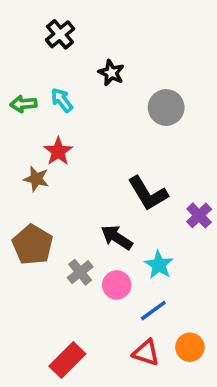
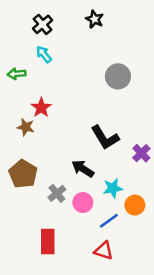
black star: (111, 73) -> (95, 19), moved
cyan arrow: (62, 100) -> (44, 54), moved
cyan star: (159, 265) -> (113, 188), turned 30
orange circle: (190, 347) -> (135, 205), moved
red rectangle: (67, 360) -> (48, 242), moved, turned -45

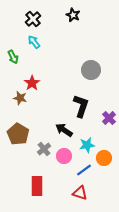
green arrow: (17, 74) -> (13, 57), turned -112
gray circle: (118, 76) -> (91, 70), moved
black L-shape: (105, 138) -> (81, 106), turned -130

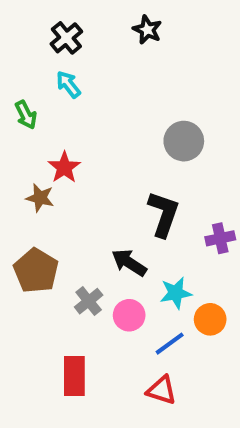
purple cross: (109, 118) -> (220, 238), turned 32

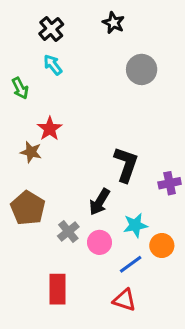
gray circle: (184, 141) -> (142, 69), moved
black arrow: (129, 263) -> (100, 202), turned -92

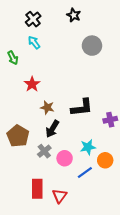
brown star: (31, 152) -> (47, 108), moved
black L-shape: (126, 164) -> (82, 108), turned 65
black arrow: (100, 202) -> (52, 129), moved
red triangle: (124, 300) -> (59, 196), moved, turned 49

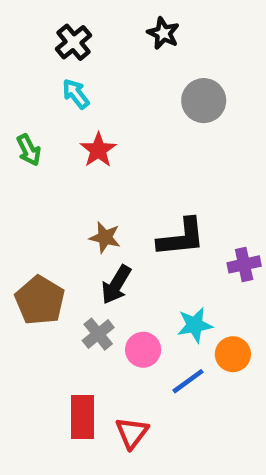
green arrow: (13, 58) -> (29, 150), moved
red star: (32, 84) -> (98, 150), moved

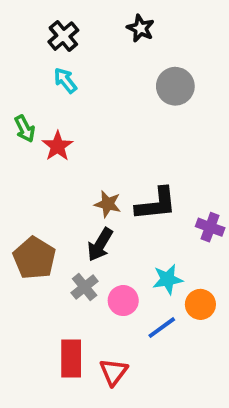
red star: (98, 150) -> (58, 146), moved
brown star: (105, 238) -> (108, 204), moved
purple cross: (244, 264) -> (210, 227), turned 32

